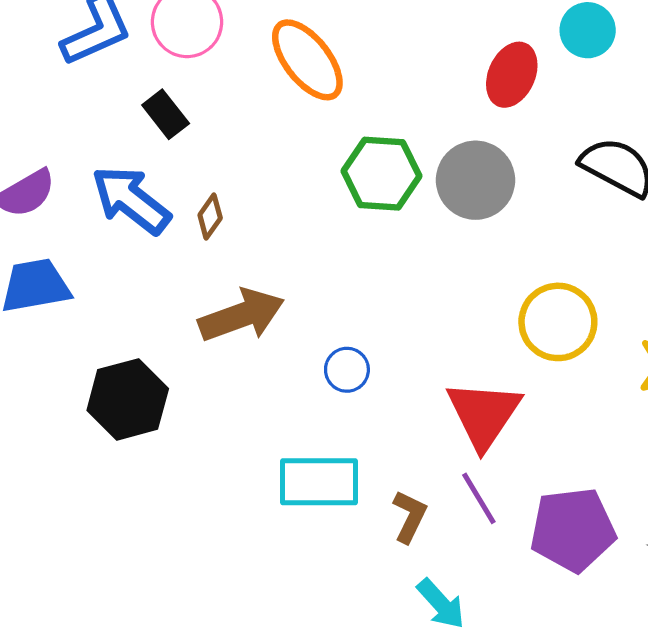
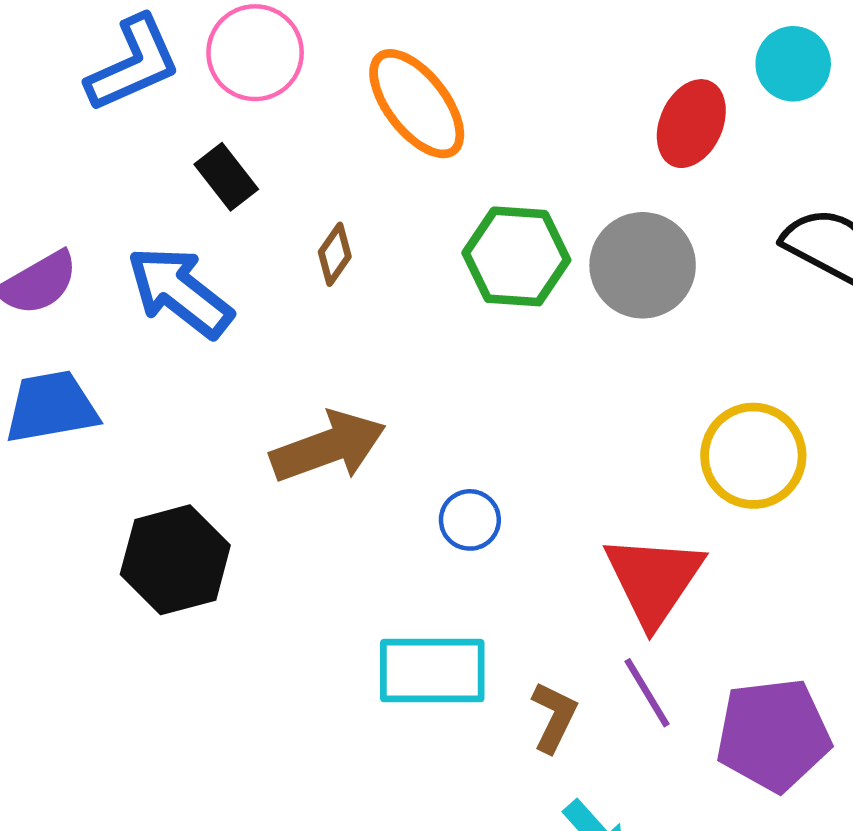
brown diamond: (210, 216) -> (335, 254), moved

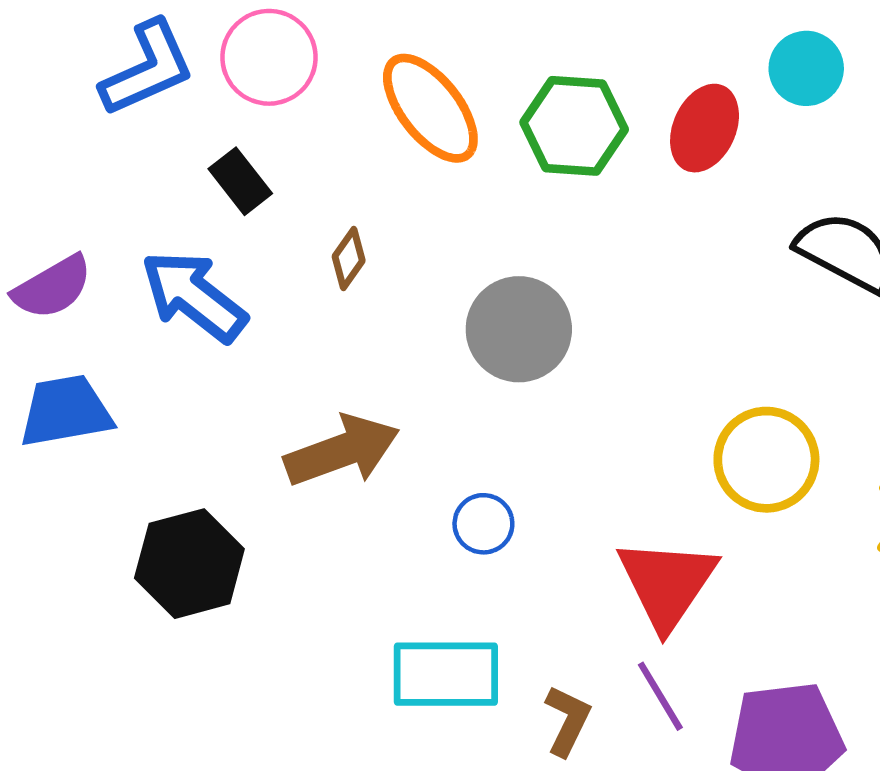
green hexagon: (516, 256) -> (574, 126), moved
gray circle: (643, 265) -> (519, 329), moved

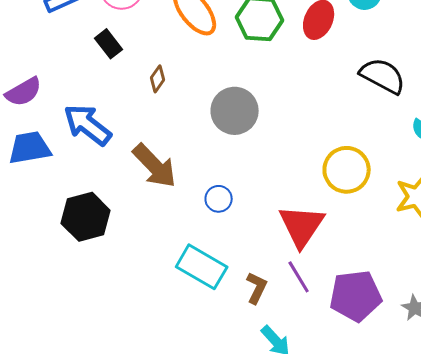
blue arrow: (194, 296) -> (88, 125), moved
brown arrow: (342, 451) -> (155, 166), turned 66
cyan rectangle: (446, 674) -> (202, 267), turned 30

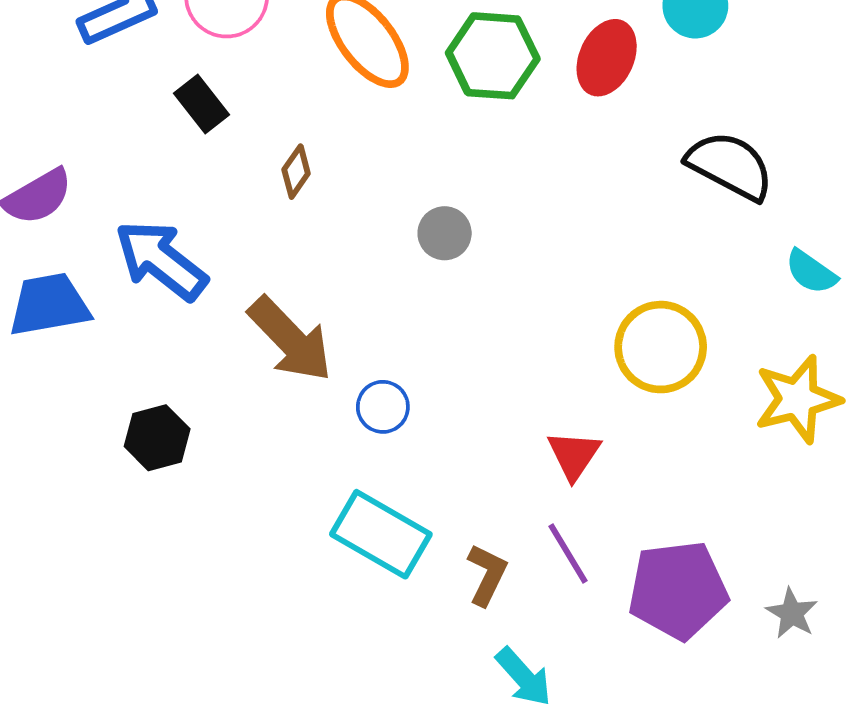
gray circle: (235, 111) -> (445, 233), size x0.6
blue circle: (219, 199) -> (383, 407), moved
black hexagon: (86, 217) -> (157, 438), size x0.7
red triangle: (302, 226) -> (574, 455), size x0.6

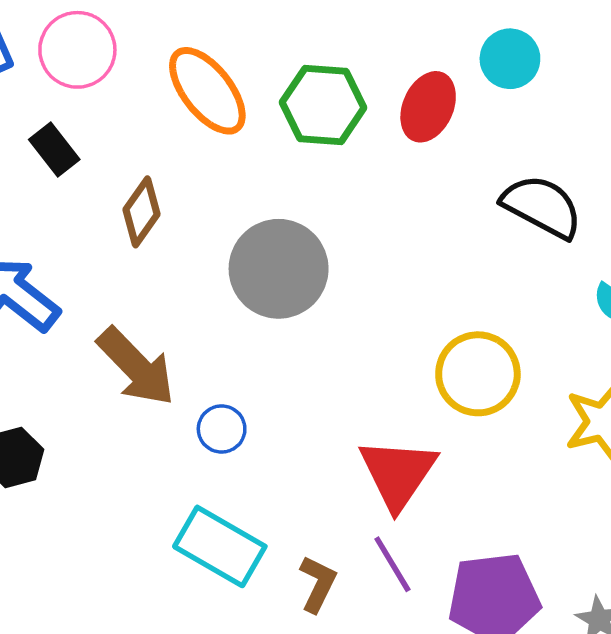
brown diamond: (296, 172) -> (141, 212), size x1.4
gray circle: (445, 233) -> (279, 269), size x2.0
red triangle: (574, 455) -> (398, 474), size x1.6

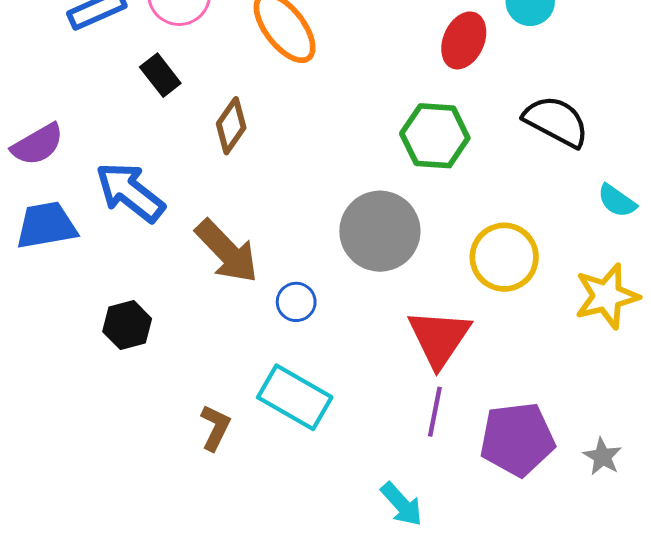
green hexagon: (323, 105) -> (435, 136), moved
gray circle: (279, 269) -> (380, 231), moved
purple line: (392, 564) -> (435, 412), turned 42
brown L-shape: (318, 584) -> (215, 428), moved

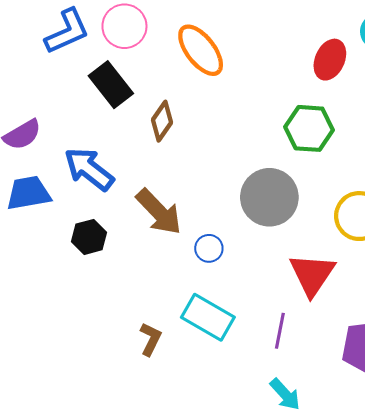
black rectangle: (160, 75) -> (111, 85), size x1.5
black hexagon: (127, 325) -> (89, 237), moved
purple line: (435, 412) -> (280, 331), moved

